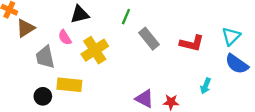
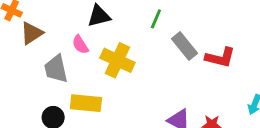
red L-shape: (192, 43) -> (220, 57), moved
yellow cross: (95, 50) -> (117, 60), turned -32

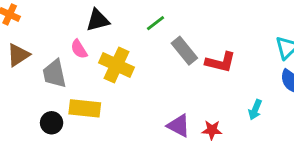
green line: (156, 19) -> (156, 23), turned 30
brown triangle: (32, 33) -> (18, 55), moved

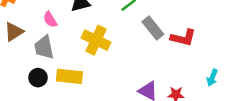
pink semicircle: (79, 49) -> (50, 20), moved
black circle: (52, 123) -> (38, 78), moved

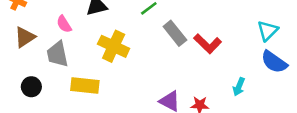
red L-shape: (183, 38) -> (208, 44), turned 30
black circle: (38, 78) -> (31, 87), moved

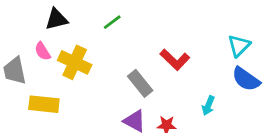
pink semicircle: (64, 24) -> (43, 51), moved
gray rectangle: (175, 33) -> (140, 83), moved

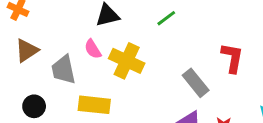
red L-shape: (175, 60) -> (232, 58), turned -124

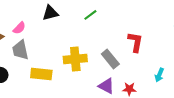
pink semicircle: (93, 49) -> (19, 28), moved, turned -104
yellow cross: (127, 61) -> (75, 59), moved, turned -30

